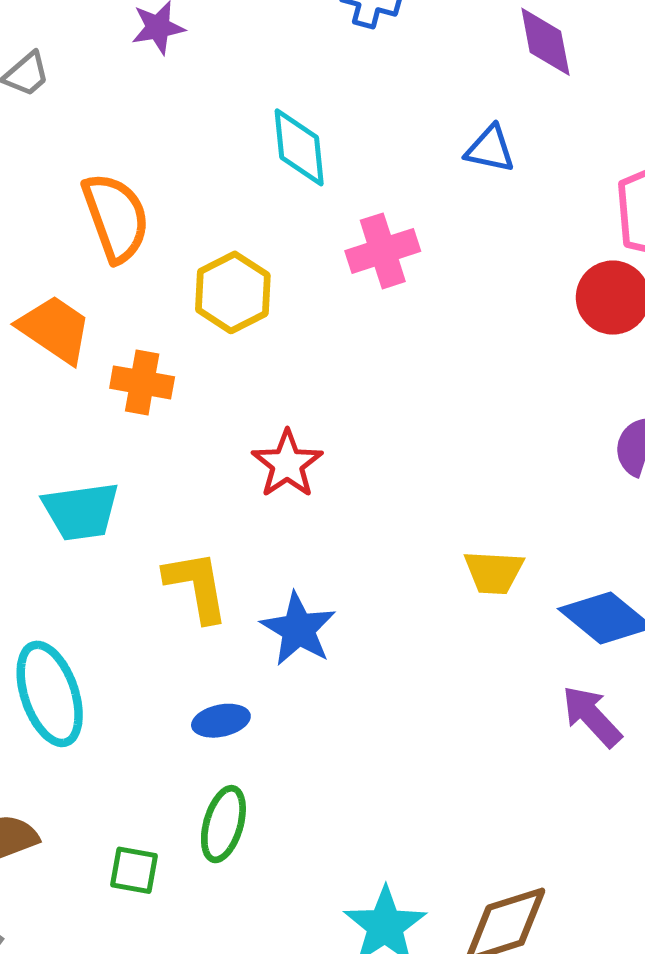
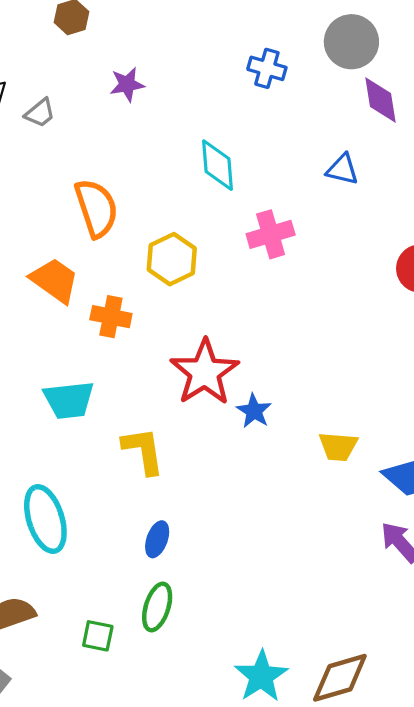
red star: (287, 464) -> (205, 372), size x1.5
blue star: (298, 629) -> (254, 411), moved, size x0.7
blue ellipse: (221, 721) -> (157, 539), turned -60

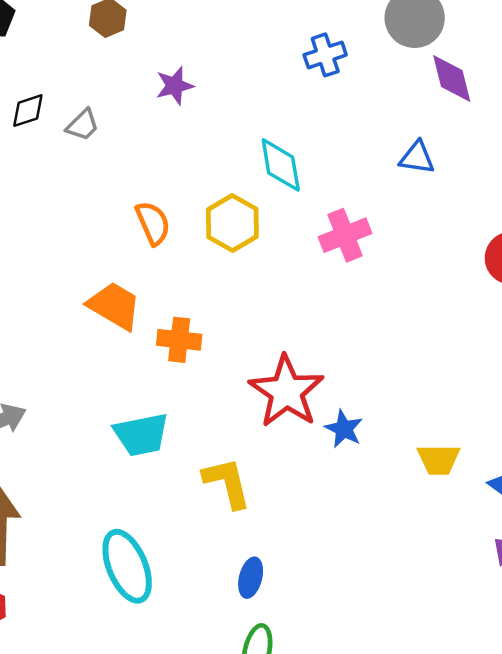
blue cross: (267, 68) -> (325, 55), turned -30
orange semicircle: (96, 208) -> (153, 223), size x0.7
yellow hexagon: (172, 259) -> (232, 223), moved

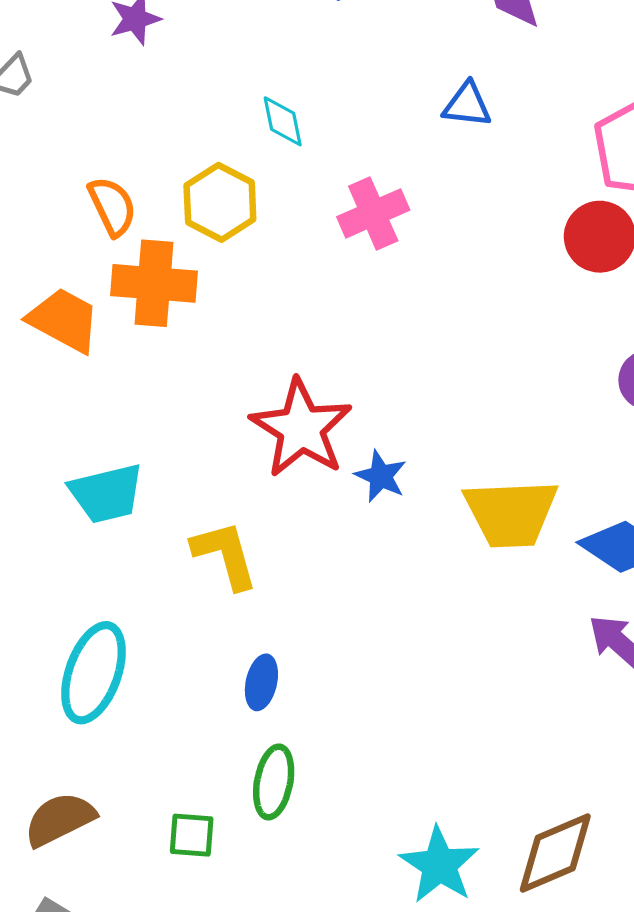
cyan diamond: (281, 165) -> (283, 121), size x0.7
orange cross: (179, 340) -> (154, 283), moved, size x1.4
yellow trapezoid: (439, 459) -> (511, 513), size x1.6
cyan ellipse: (127, 566) -> (93, 673), turned 44

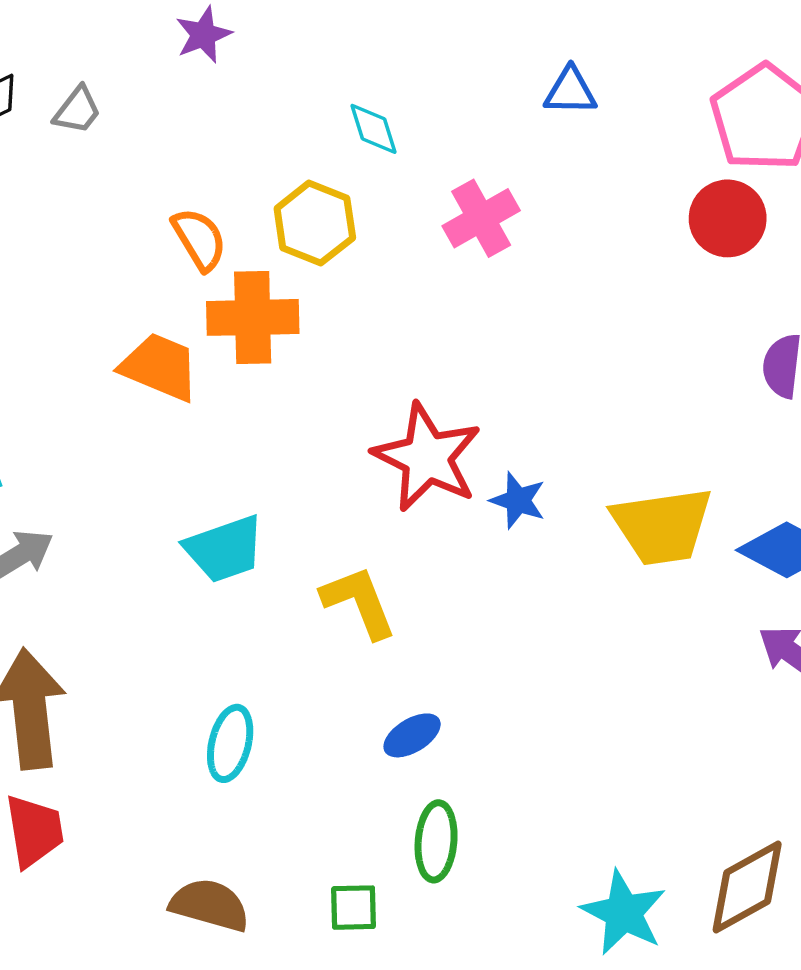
cyan ellipse: (93, 673) -> (230, 743), size x0.7
blue ellipse: (261, 682) -> (412, 735), turned 52
brown semicircle: (60, 819) -> (210, 905), turned 48

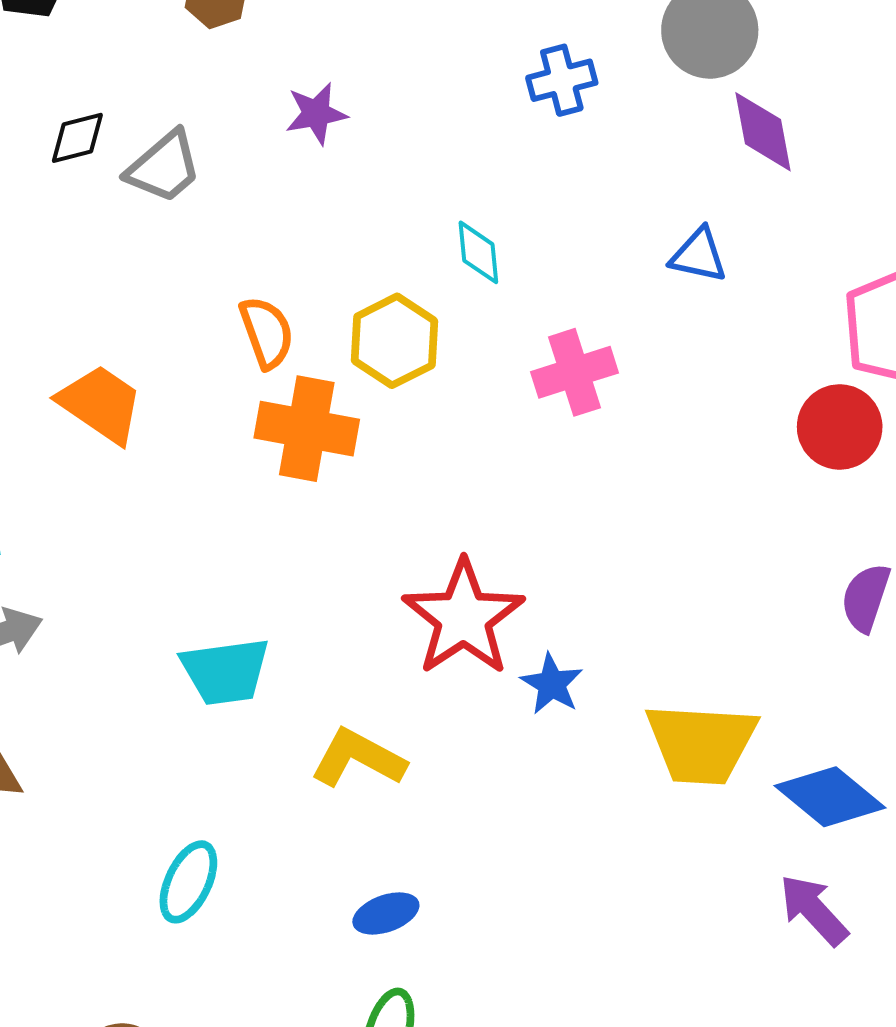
gray trapezoid: (77, 110) -> (164, 167), size x1.4
orange trapezoid: (160, 367) -> (101, 404), moved
yellow L-shape: (359, 602) -> (358, 758), turned -52

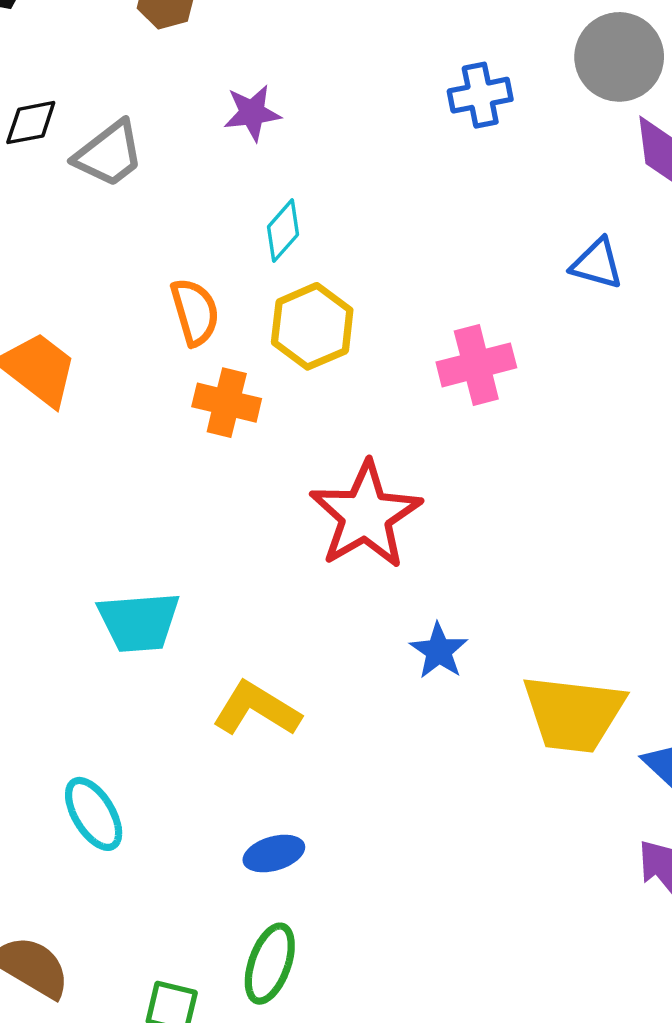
cyan diamond: (478, 252) -> (283, 231), moved, turned 44
orange cross: (307, 429) -> (227, 403), size x0.7
red star: (463, 618) -> (366, 515), moved
cyan ellipse: (188, 882) -> (94, 814), turned -60

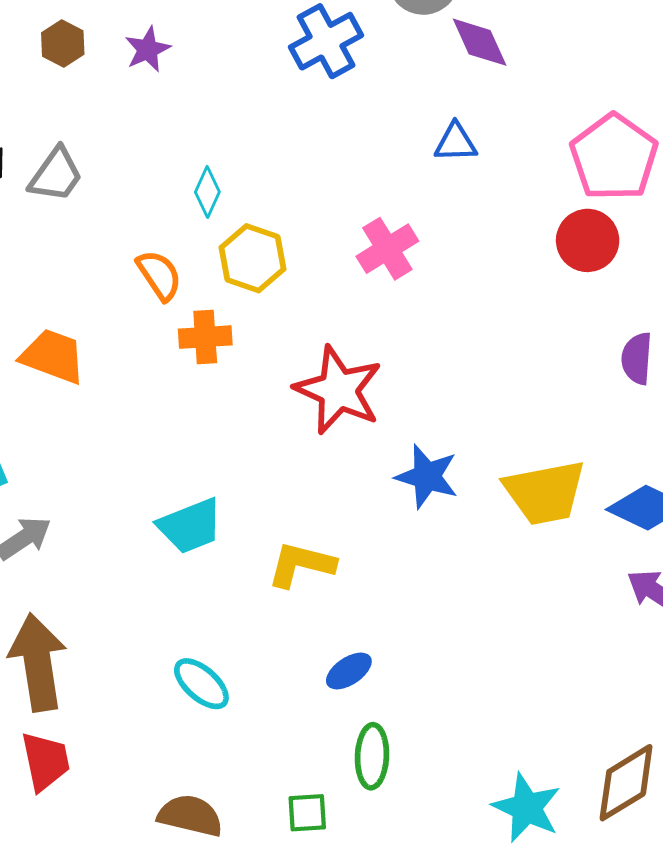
blue cross: (480, 95) -> (326, 41), size x1.4
purple star: (252, 113) -> (148, 49), moved
blue star: (439, 651) -> (427, 477), size x1.4

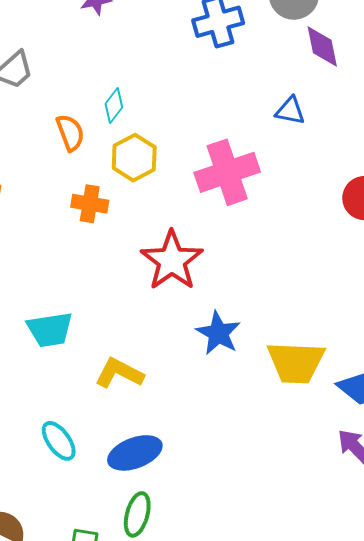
pink cross: (387, 249) -> (227, 172), size x1.5
orange semicircle: (159, 275) -> (70, 133), moved
blue ellipse: (349, 671) -> (135, 453), size x1.6
cyan ellipse: (201, 684) -> (59, 441), moved

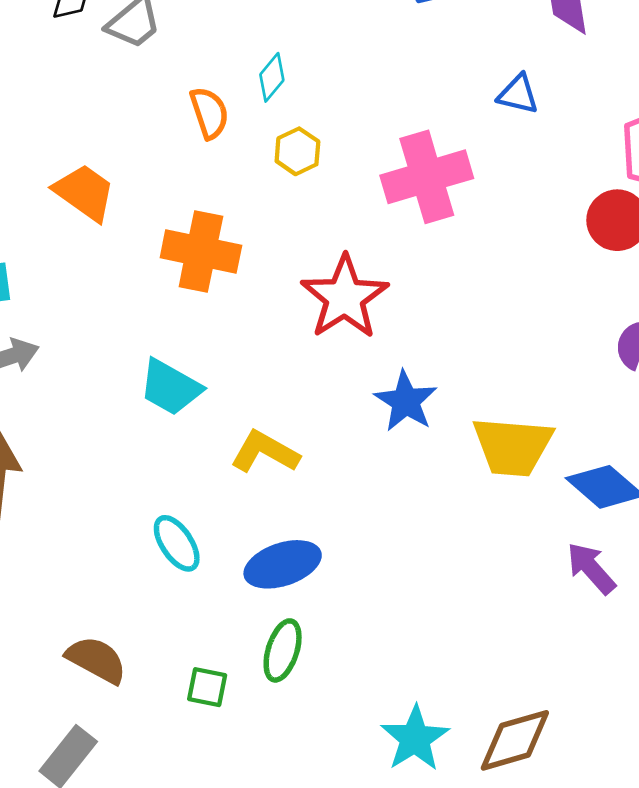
yellow hexagon: (134, 158) -> (297, 151), size x0.7
orange cross: (90, 204) -> (201, 252), moved, size x1.5
cyan trapezoid: (50, 330) -> (170, 387), turned 36

